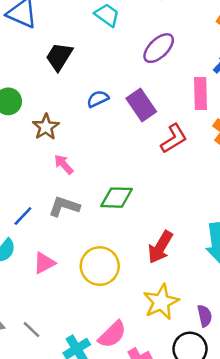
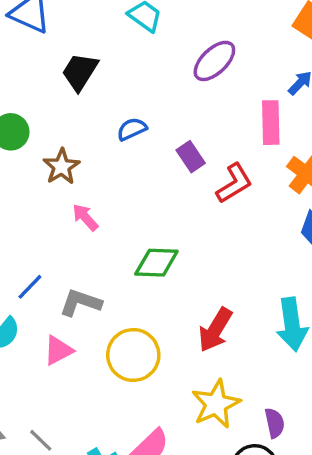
purple rectangle: (141, 105) -> (191, 157), moved, size x0.7
gray L-shape: (64, 206) -> (81, 303), moved

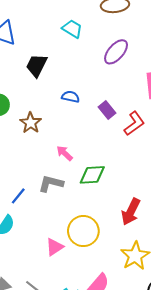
blue semicircle: (132, 129) -> (70, 97), turned 42
pink arrow: (85, 217) -> (65, 153), moved
gray L-shape: (81, 303) -> (51, 184), moved
pink triangle: (58, 350) -> (55, 247), moved

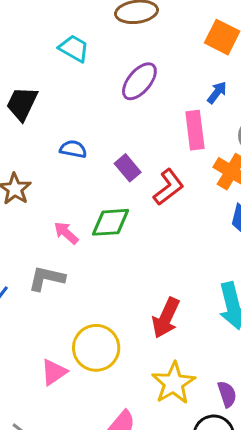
green diamond: (92, 175) -> (110, 222), moved

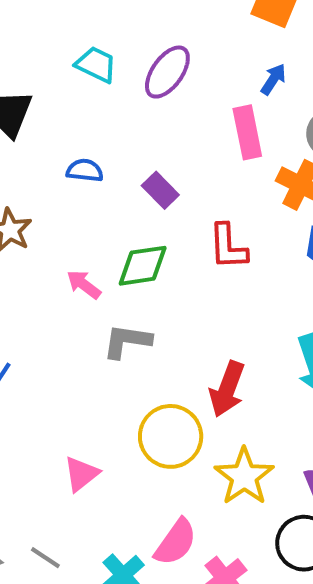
cyan trapezoid: (74, 48) -> (96, 65), moved
red L-shape: (169, 187) -> (228, 247), moved, turned 129
gray L-shape: (47, 278) -> (127, 341), moved
yellow circle: (96, 348) -> (171, 436), moved

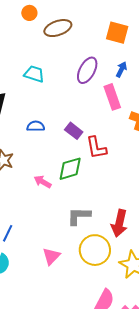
purple ellipse: (167, 72) -> (87, 70), moved
red L-shape: (228, 247) -> (96, 148), moved
gray L-shape: (127, 341) -> (79, 216), moved
pink triangle: (81, 474) -> (51, 256), moved

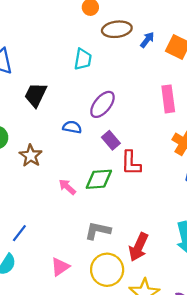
blue arrow: (121, 69) -> (147, 40), moved
purple ellipse: (87, 70) -> (102, 104), moved
cyan trapezoid: (34, 74) -> (83, 59), moved, turned 70
pink rectangle: (112, 97) -> (168, 99), moved

